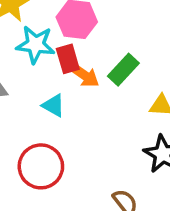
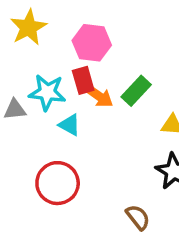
cyan star: (36, 45) -> (47, 92), moved

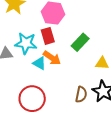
orange arrow: (99, 96) -> (52, 58), moved
brown semicircle: (138, 217) -> (81, 94), moved, turned 49

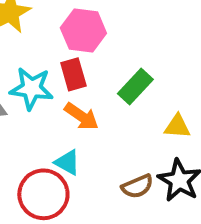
cyan triangle: (39, 63) -> (67, 162), moved
brown semicircle: (81, 94) -> (137, 186), turned 56

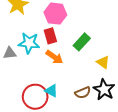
yellow triangle: (177, 126) -> (103, 62), turned 32
cyan triangle: (67, 162) -> (51, 91), moved

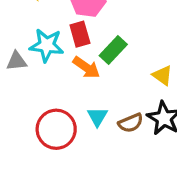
green rectangle: (82, 42) -> (113, 50), moved
cyan triangle: (51, 91) -> (97, 117), moved, turned 32

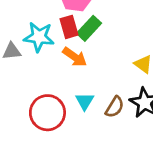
green rectangle: (113, 50) -> (89, 28), moved
brown semicircle: (131, 123) -> (115, 107), turned -35

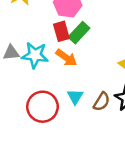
cyan star: (39, 37) -> (35, 55), moved

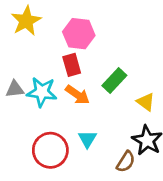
green rectangle: (79, 33) -> (114, 81), moved
brown semicircle: (102, 102) -> (126, 162), moved

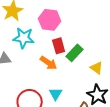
red rectangle: (72, 65) -> (59, 46), moved
cyan star: (42, 92) -> (24, 38), moved

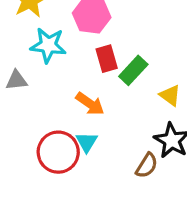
orange arrow: (49, 63) -> (90, 104), moved
cyan triangle: (56, 94) -> (87, 142), moved

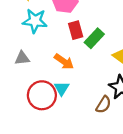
gray triangle: (16, 80) -> (22, 58), moved

